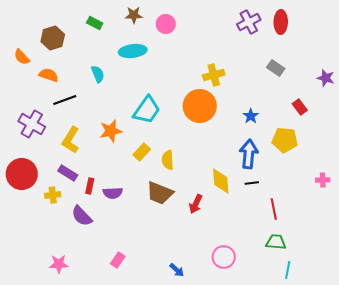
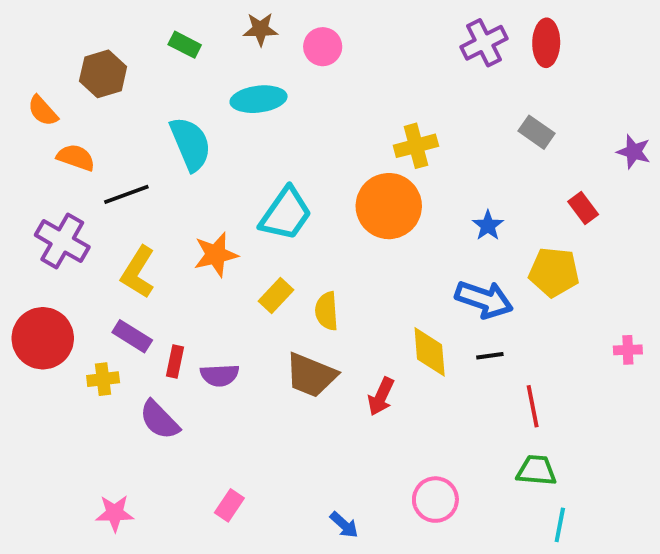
cyan semicircle: (98, 74) -> (190, 144), size x1.6
orange semicircle: (49, 75) -> (76, 157), moved
blue arrow: (249, 154) -> (484, 299), turned 104

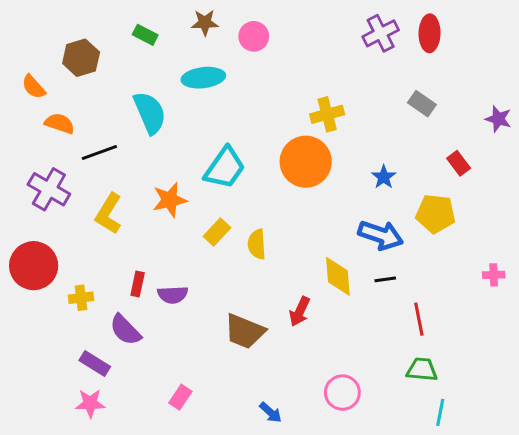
purple rectangle: (132, 336) -> (95, 363), moved
brown trapezoid: (311, 375) -> (245, 331), moved

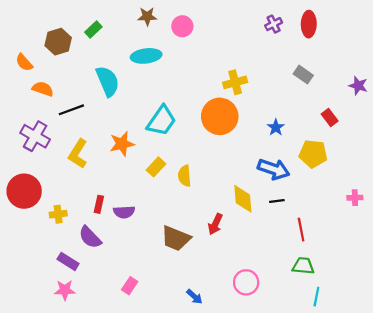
purple cross: (381, 33) -> (274, 24), size x0.7
green rectangle: (145, 35) -> (93, 30), moved, turned -70

